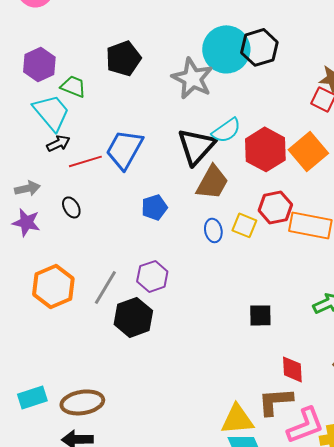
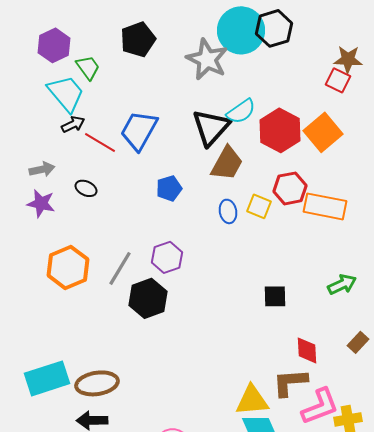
green trapezoid: (73, 86) -> (88, 67), turned 32
red line: (85, 161) -> (100, 142), turned 48
black ellipse: (71, 207) -> (86, 188), turned -35
cyan rectangle: (32, 397) -> (47, 378), size x1.5

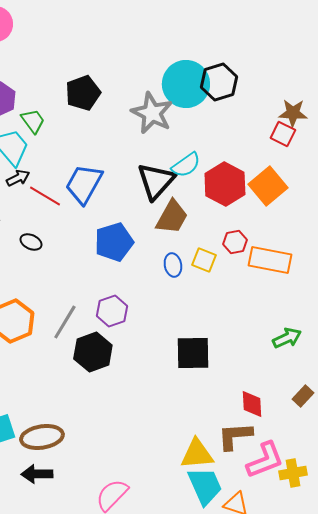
blue pentagon: (169, 188) -> (114, 242), size x1.5
red hexagon: (290, 188) -> (235, 242), size x0.7
black square: (275, 296) -> (193, 353), moved, size x1.5

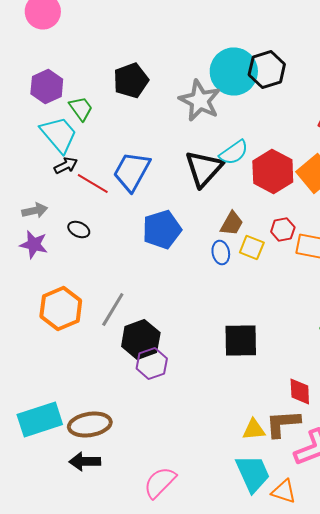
brown trapezoid: (172, 217) -> (232, 224), moved, size x0.7
purple hexagon: (112, 311) -> (152, 364), moved
yellow triangle: (197, 454) -> (254, 430), moved, size x0.7

